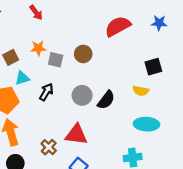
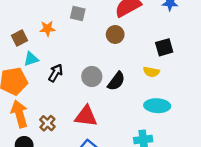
brown circle: (83, 54) -> (115, 34), moved
gray square: (56, 60) -> (78, 13), moved
brown cross: (49, 147) -> (47, 123), moved

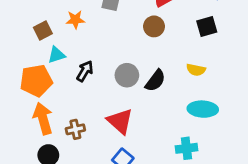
black square: (164, 47) -> (207, 26), moved
red triangle: (86, 116) -> (120, 121), turned 35
brown cross: (47, 123) -> (75, 129), turned 35

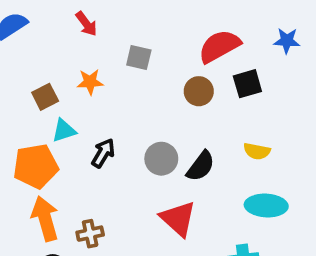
black square: (207, 26) -> (247, 84), moved
red triangle: (120, 121) -> (178, 219), moved

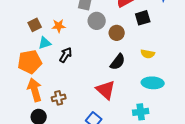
orange star: (90, 82) -> (59, 26), moved
brown circle: (199, 91) -> (117, 33), moved
gray circle: (161, 159) -> (97, 21), moved

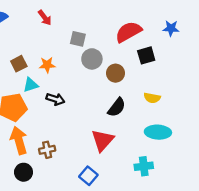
black arrow: (66, 55) -> (55, 99), turned 77
red triangle: (106, 90) -> (103, 140), turned 30

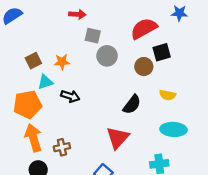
red arrow: (45, 18) -> (77, 14), moved, turned -49
blue star: (171, 28) -> (179, 13), moved
brown circle: (116, 73) -> (144, 67), moved

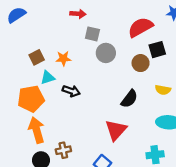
brown cross: (62, 147) -> (63, 150), moved

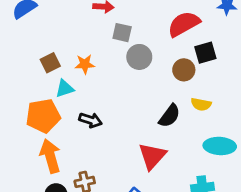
yellow semicircle: (163, 90) -> (201, 104), moved
black arrow: (71, 91) -> (90, 120), moved

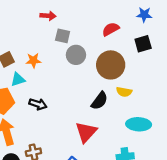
red semicircle: (184, 24) -> (111, 29), size x0.7
black square: (205, 53) -> (143, 44), moved
brown circle: (184, 70) -> (111, 65), size x1.6

